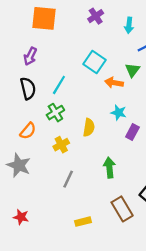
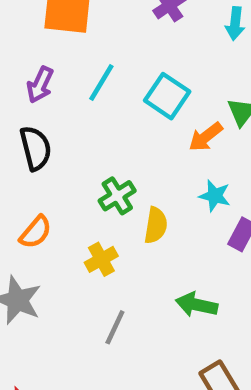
orange arrow: (114, 83) -> (206, 137), turned -48
cyan line: (59, 85) -> (101, 82), moved
green cross: (55, 113) -> (117, 196), moved
green arrow: (109, 168) -> (197, 305), turned -72

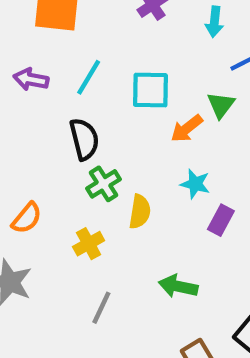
purple arrow: (40, 85) -> (31, 79), turned 76
cyan square: (167, 96) -> (150, 90), turned -33
black semicircle: (36, 148) -> (84, 139), moved

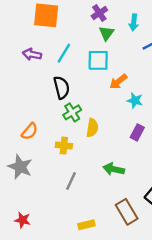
green triangle: (221, 105) -> (106, 33), moved
cyan star: (195, 184) -> (135, 101), moved
yellow cross: (89, 244) -> (64, 146), turned 35

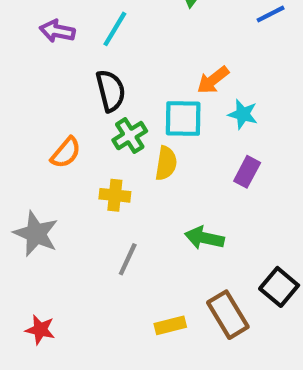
cyan square: (98, 60) -> (183, 118), moved
orange semicircle: (30, 131) -> (66, 153), moved
yellow rectangle: (86, 225) -> (170, 325), moved

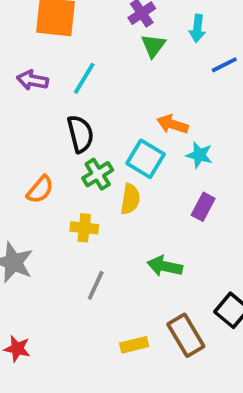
orange arrow: (213, 80) -> (172, 124), turned 56
cyan square: (183, 118) -> (146, 159), turned 30

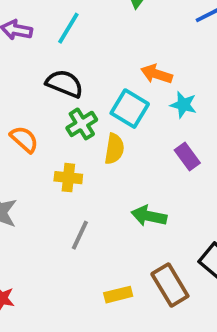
black semicircle: (80, 134) -> (65, 84), turned -54
orange semicircle: (40, 190) -> (24, 139), turned -88
purple rectangle: (203, 207) -> (187, 157), turned -64

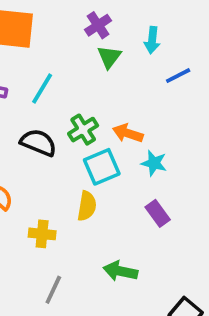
cyan square: (130, 109) -> (102, 167), turned 36
green cross: (82, 124) -> (83, 130), moved

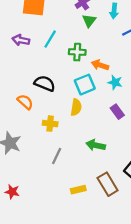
green cross: (83, 130) -> (77, 52), moved, turned 35
black semicircle: (38, 143) -> (45, 83), moved

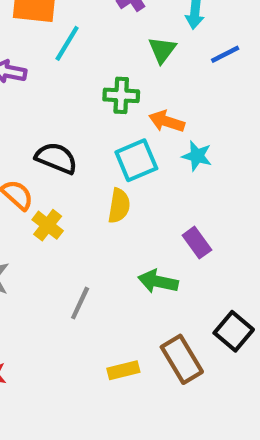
green triangle: (89, 21) -> (162, 50), moved
cyan line: (50, 39) -> (67, 43), moved
purple rectangle: (117, 112) -> (197, 243), moved
yellow cross: (50, 124) -> (48, 225), moved, turned 32

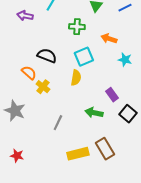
orange arrow: (167, 121) -> (109, 39), moved
cyan star: (197, 156) -> (125, 60), moved
black square: (234, 331) -> (128, 114), moved
yellow rectangle: (123, 370) -> (78, 154), size x1.5

